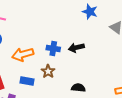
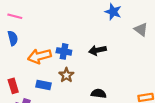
blue cross: (53, 49) -> (64, 51), moved

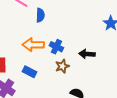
blue semicircle: (13, 38) -> (40, 15), moved
brown star: (66, 75) -> (62, 66), moved

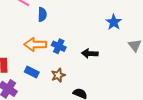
brown star: (62, 66) -> (58, 75), moved

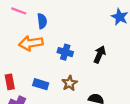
orange arrow: (35, 44) -> (31, 43), moved
black arrow: (90, 54) -> (100, 54), turned 119

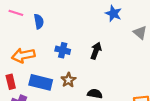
orange arrow: (31, 43) -> (23, 55), moved
blue rectangle: (41, 84) -> (41, 82), size x1.5

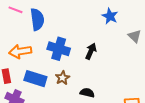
blue semicircle: (39, 21) -> (37, 19), size x1.5
blue cross: (63, 50) -> (59, 49), size x1.5

